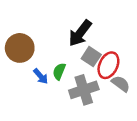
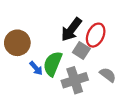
red ellipse: (108, 65) -> (96, 35), moved
green semicircle: (59, 71) -> (53, 64), size x1.6

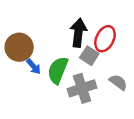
black arrow: (71, 30) -> (78, 33), turned 150
blue arrow: (36, 68) -> (34, 67), moved

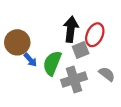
gray square: (89, 56) -> (81, 50), turned 35

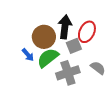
brown circle: (17, 42) -> (44, 37), moved
green semicircle: (52, 63) -> (48, 58), turned 30

